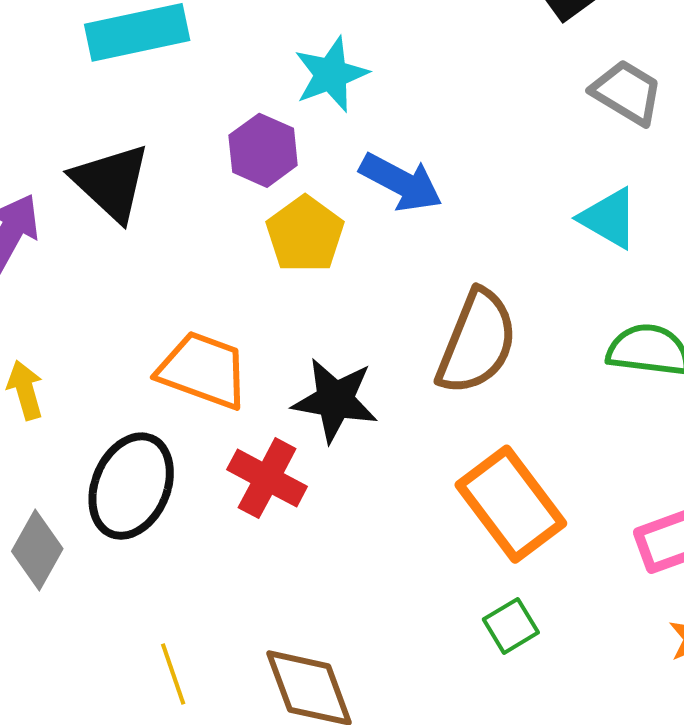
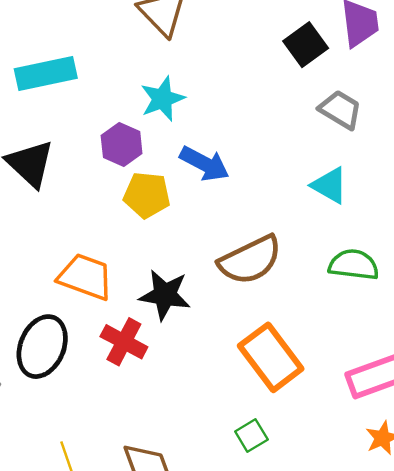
yellow pentagon: (305, 234) -> (147, 195), turned -30
brown semicircle: (477, 342) -> (250, 260), turned 42
green square: (511, 626) -> (251, 436), moved

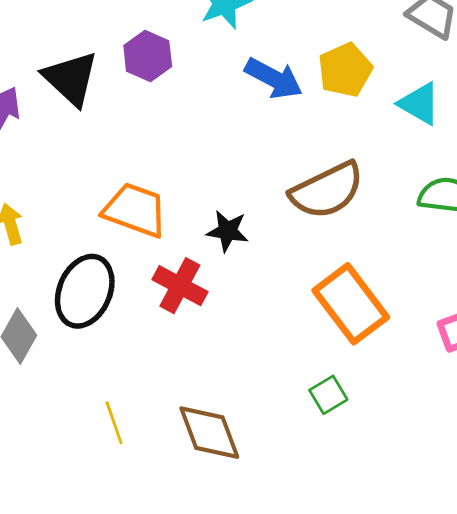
purple hexagon: (122, 144) -> (148, 56), moved
yellow pentagon: (147, 195) -> (345, 70), moved, turned -30
black star: (165, 295) -> (228, 231), size x0.7

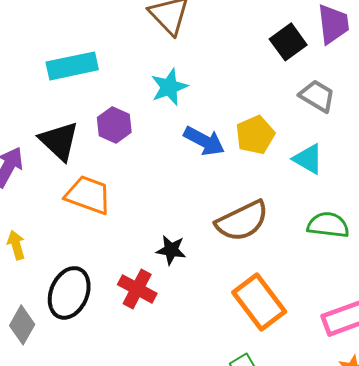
orange trapezoid: (135, 210) -> (88, 195), moved

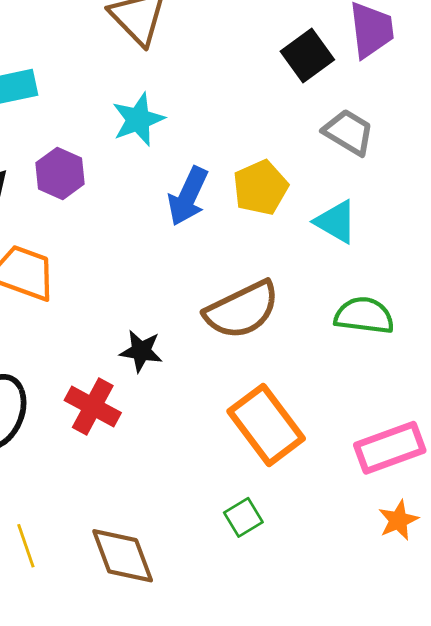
blue arrow: (204, 141) -> (188, 196), turned 87

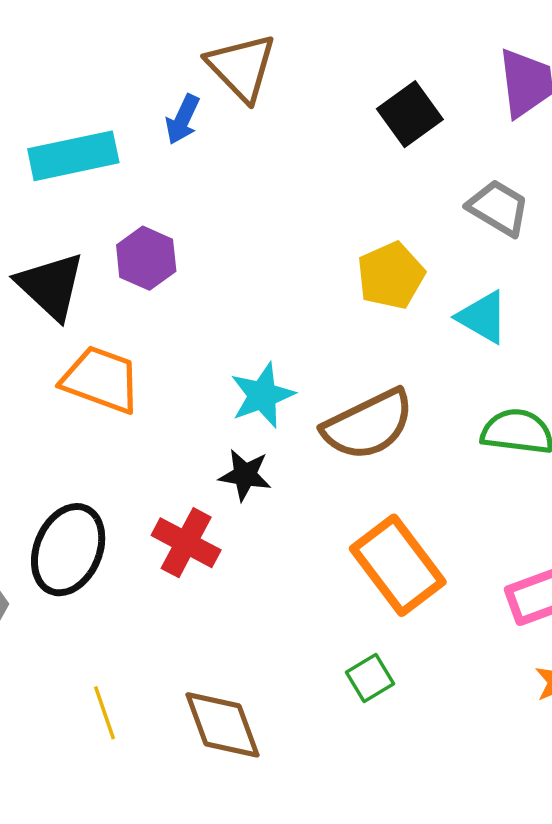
black square: (307, 55) -> (410, 114), moved
cyan star: (138, 119) -> (262, 395), moved
blue arrow: (188, 196) -> (183, 119), moved, size x0.7

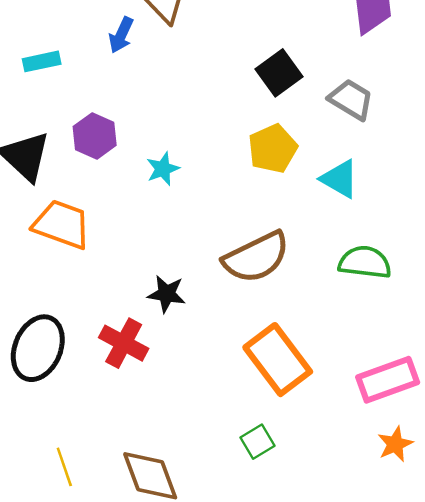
black square: (410, 114) -> (279, 73), moved
cyan rectangle: (73, 156) -> (42, 61), size x0.6
cyan star: (262, 395) -> (163, 169), moved, size x0.7

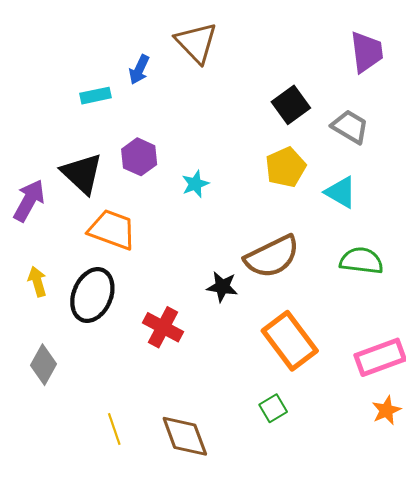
blue arrow: (121, 35) -> (139, 70), moved
black star: (167, 294) -> (222, 287), moved
black ellipse: (38, 348) -> (92, 295), moved

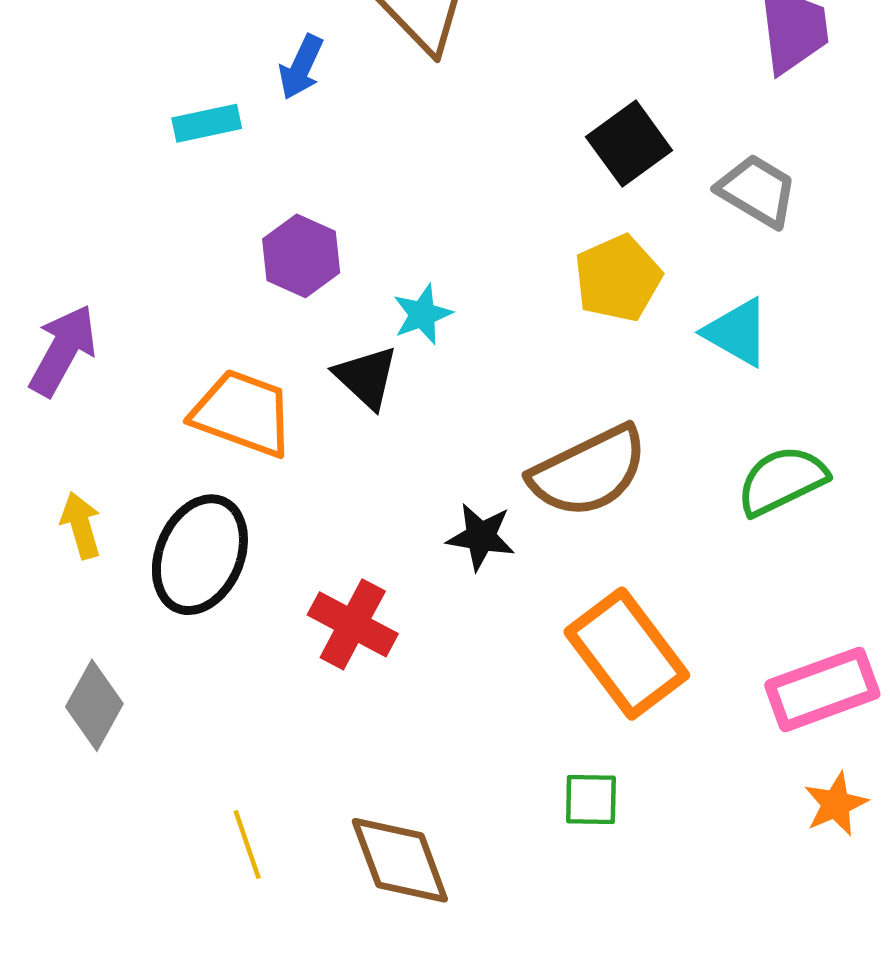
black triangle: (82, 173) -> (366, 377), moved, size x0.7
green semicircle: (361, 261) -> (782, 481), turned -33
green square: (273, 408) -> (591, 800), turned 32

